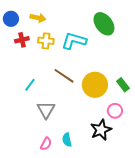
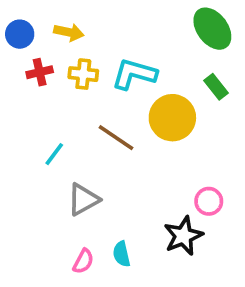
green ellipse: (104, 24) -> (212, 29), moved
yellow circle: (95, 85) -> (172, 118), moved
green rectangle: (123, 85) -> (216, 87), moved
gray triangle: (46, 110) -> (83, 199), turned 30

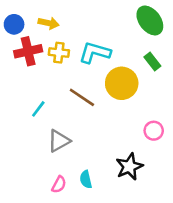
red cross: (40, 72) -> (28, 51), size x1.5
pink circle: (209, 201) -> (154, 131), moved

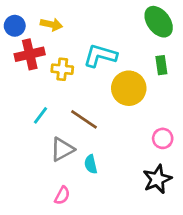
yellow cross: (59, 53) -> (62, 69), moved
green rectangle: (152, 62) -> (161, 65), turned 30
brown line: (82, 97) -> (84, 119), moved
black star: (129, 167) -> (157, 179), moved
cyan semicircle: (86, 179) -> (91, 164), moved

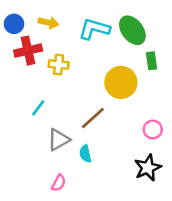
green ellipse: (159, 22) -> (132, 30), moved
cyan L-shape: (100, 56) -> (94, 29), moved
brown line: (84, 119) -> (93, 118), moved, turned -76

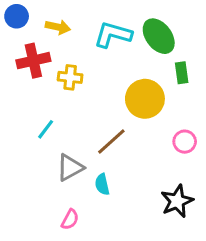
blue circle: (14, 24) -> (17, 16), moved
pink circle: (153, 130) -> (185, 142), moved

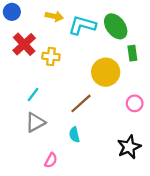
yellow arrow: (58, 27) -> (54, 16), moved
red cross: (33, 61) -> (24, 44), turned -30
gray triangle: (70, 168) -> (35, 122), moved

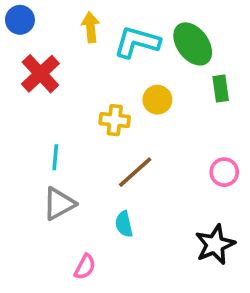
yellow arrow: (54, 16) -> (91, 27), turned -108
yellow cross: (51, 57) -> (115, 120), moved
yellow circle: (106, 72) -> (157, 100), moved, size x0.6
cyan line: (33, 94) -> (55, 157), turned -32

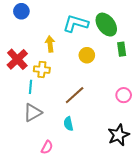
blue circle: (20, 20) -> (21, 11), moved
yellow arrow: (91, 27) -> (50, 44), moved
red cross: (40, 74) -> (17, 59), moved
yellow cross: (115, 120) -> (42, 70), moved

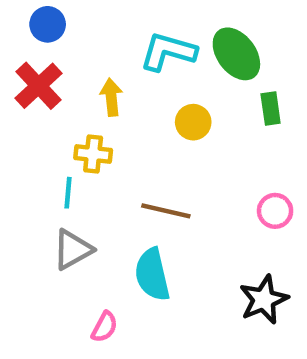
red cross: (17, 59) -> (38, 86), moved
brown line: (75, 95) -> (166, 211), turned 55
cyan semicircle: (68, 124) -> (152, 275), size x1.6

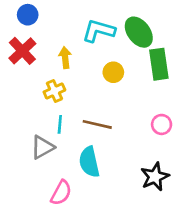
green rectangle: (271, 109) -> (159, 64), size x1.6
yellow cross: (93, 154) -> (54, 91), turned -30
cyan line: (68, 193) -> (60, 124), moved
pink semicircle: (104, 327) -> (61, 193), size x1.4

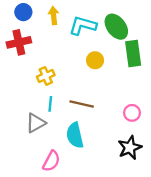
red cross: (22, 51) -> (19, 42), turned 30
yellow arrow: (65, 58) -> (54, 15), moved
pink circle: (162, 124) -> (132, 113), moved

